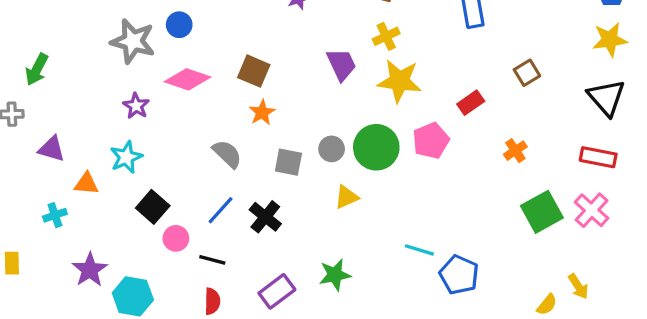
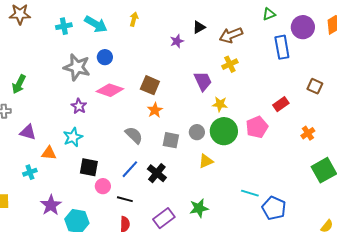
brown square: (527, 73) -> (315, 86), turned -35
yellow star: (399, 81) -> (220, 104), moved, size x0.6
black square: (153, 207) -> (89, 167), turned -30

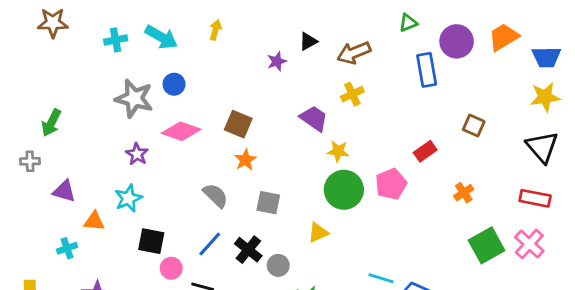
purple trapezoid: (203, 81) -> (314, 118), turned -30
gray circle: (197, 132) -> (278, 265), moved

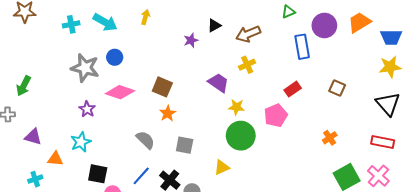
red rectangle: (425, 151) -> (293, 89), moved
pink pentagon: (391, 184) -> (276, 116), moved

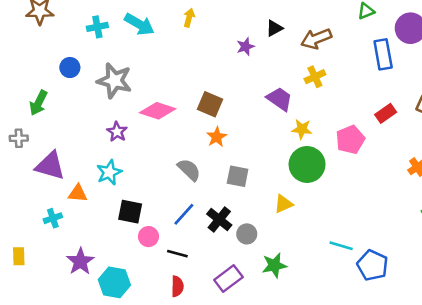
blue circle: (115, 57) -> (70, 68), moved
red rectangle: (293, 89) -> (386, 113), moved
purple triangle: (33, 137) -> (50, 166), size x1.4

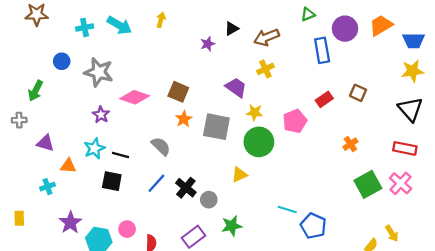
purple triangle: (50, 166) -> (45, 143), size x0.7
gray square: (238, 176) -> (216, 127), moved, size x1.5
pink circle: (148, 237) -> (127, 229), moved
black line: (177, 254) -> (121, 155), moved

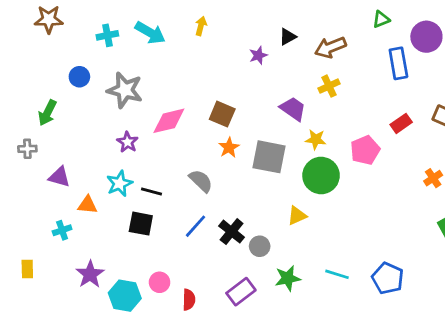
pink diamond: (135, 97) -> (169, 121), turned -32
cyan line: (287, 209) -> (337, 274), moved

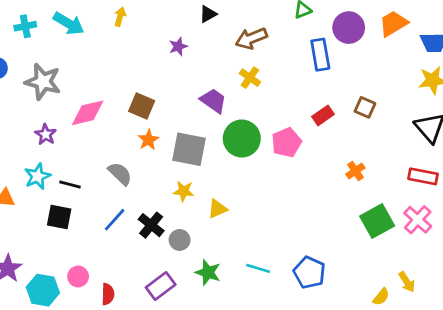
black triangle: (288, 37) -> (208, 14), moved
yellow cross: (329, 86) -> (250, 78), turned -30
yellow star: (316, 139) -> (184, 191), moved
green circle: (321, 175) -> (242, 138), moved
green star: (288, 278) -> (208, 272), turned 30

